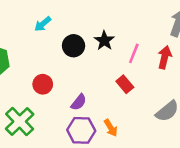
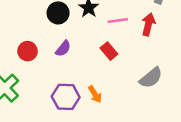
pink line: (134, 53) -> (118, 21), turned 60
purple semicircle: (79, 102) -> (63, 49), moved

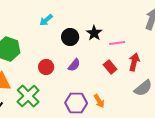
red arrow: (148, 24) -> (134, 62), moved

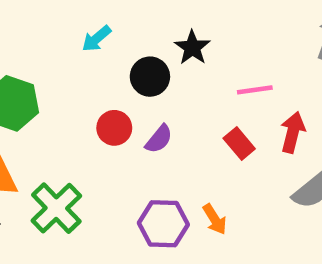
black star: (94, 33) -> (192, 48), moved
red circle: (46, 67) -> (114, 128), moved

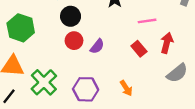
black circle: (150, 77) -> (71, 16), moved
purple hexagon: (163, 224) -> (86, 89), moved

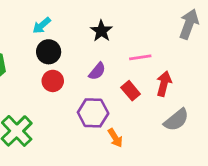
purple semicircle: (97, 46) -> (97, 71), moved
purple hexagon: (86, 89) -> (93, 113), moved

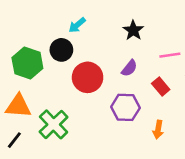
black circle: (49, 52) -> (61, 50), moved
red circle: (53, 81) -> (88, 77), size x1.5
orange arrow: (115, 138) -> (158, 130), moved, turned 42

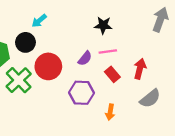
black star: (133, 30) -> (103, 25), moved, turned -30
pink line: (170, 55) -> (108, 52), moved
green cross: (54, 124) -> (19, 80), moved

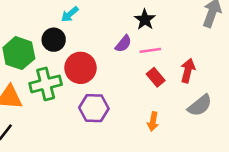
black star: (103, 25) -> (145, 20), turned 30
purple semicircle: (85, 58) -> (123, 44), moved
green cross: (19, 80) -> (46, 84), turned 30
purple hexagon: (82, 93) -> (94, 108), moved

